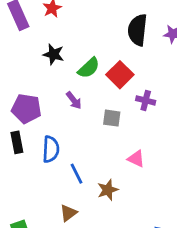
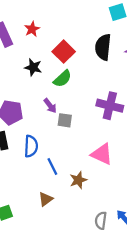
red square: (120, 75) -> (64, 52), moved
purple cross: (146, 100) -> (110, 106), size x1.6
gray square: (112, 118) -> (65, 120), moved
pink triangle: (136, 159) -> (102, 154), size x1.5

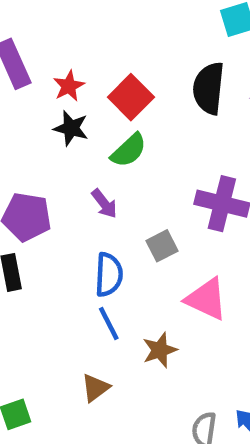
red star: (32, 29) -> (69, 86), moved
gray square: (65, 120) -> (162, 246), moved, turned -35
blue semicircle: (31, 146) -> (109, 275), moved

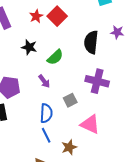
red star: (69, 86) -> (36, 16), moved
black semicircle: (209, 88) -> (91, 42), moved
red square: (131, 97) -> (57, 16), moved

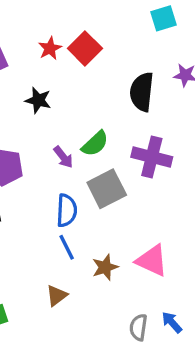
green semicircle: (55, 57) -> (95, 144), moved
gray square: (70, 100) -> (107, 189), size x1.6
pink triangle: (90, 124) -> (152, 261), moved

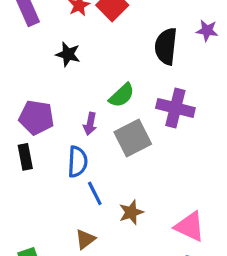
purple arrow: (63, 157) -> (90, 124), moved, turned 50
blue semicircle: (67, 210) -> (77, 162), moved
pink triangle: (152, 261) -> (190, 227), moved

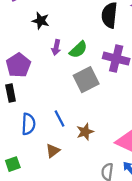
purple pentagon: (36, 117) -> (18, 65), turned 30
purple arrow: (90, 124) -> (56, 47), moved
blue semicircle: (77, 162) -> (28, 124), moved

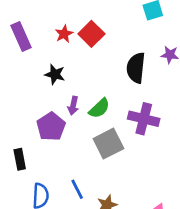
purple pentagon: (18, 65) -> (51, 127), moved

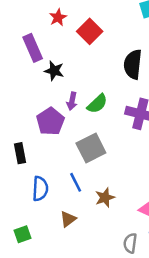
red star: (64, 34) -> (58, 17), moved
purple rectangle: (21, 36) -> (33, 48), moved
gray square: (108, 144) -> (91, 148), moved

